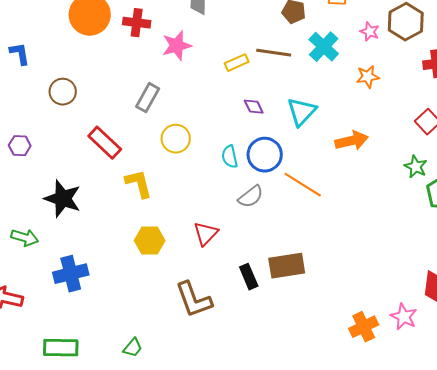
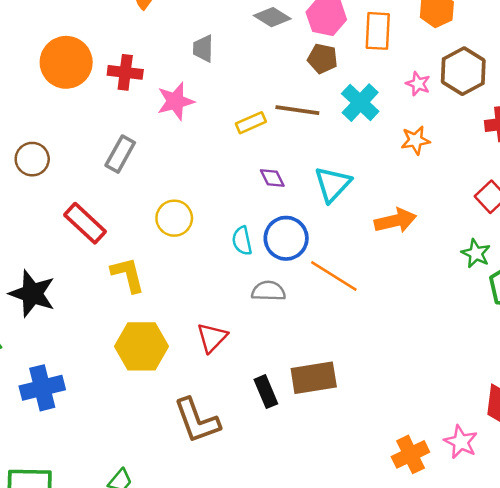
gray rectangle: (148, 98) -> (120, 154), moved
gray semicircle: (251, 197) -> (268, 291), turned -140
yellow hexagon: (150, 241) -> (142, 346), size x1.4

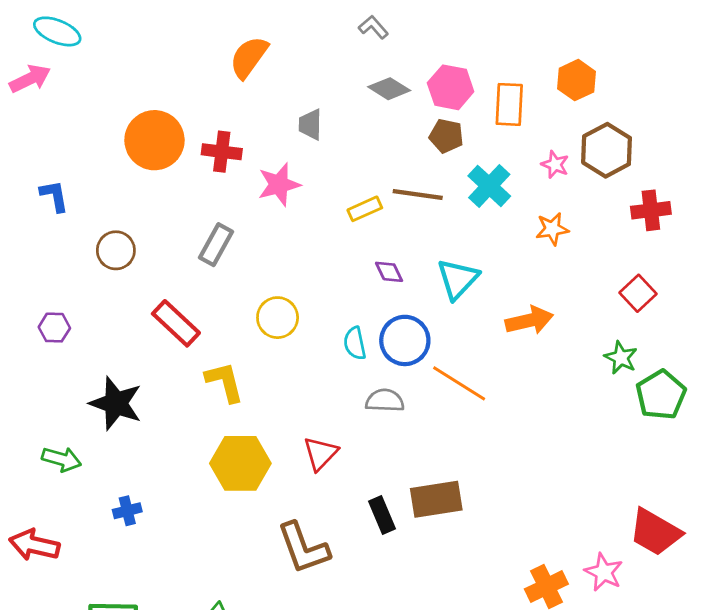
blue cross: (42, 388) -> (127, 511), size x0.6

